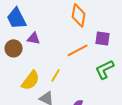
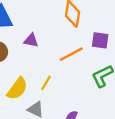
purple triangle: (34, 38) -> (31, 40), moved

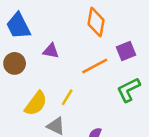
purple square: (100, 40) -> (126, 51), turned -30

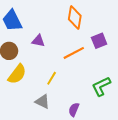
green L-shape: (129, 90) -> (101, 86), moved
yellow semicircle: (36, 104) -> (17, 74), moved

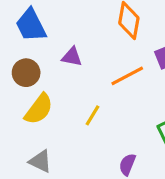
gray triangle: (42, 101) -> (40, 161), moved

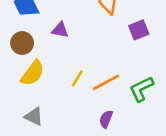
orange line: (127, 76) -> (106, 82), moved

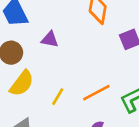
yellow line: (77, 78) -> (58, 97), moved

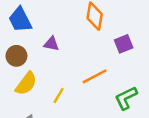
orange line: (96, 93) -> (95, 76), moved

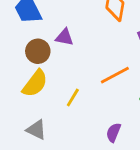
brown circle: (16, 56) -> (38, 51), moved

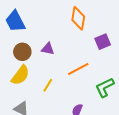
purple triangle: (64, 37) -> (48, 49), moved

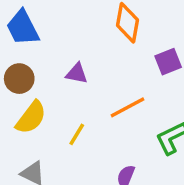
brown circle: (22, 52) -> (19, 79), moved

